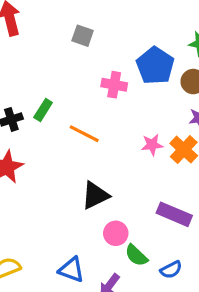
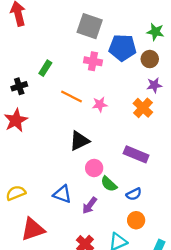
gray square: (83, 36) -> (90, 26), moved, size x1.6
blue pentagon: (155, 66) -> (122, 48), turned -30
green rectangle: (43, 110) -> (45, 68), moved
pink star: (152, 145) -> (100, 104), moved

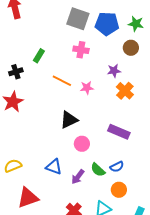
blue pentagon: (122, 48) -> (107, 24), moved
purple star: (154, 85) -> (114, 71), moved
green semicircle: (109, 184) -> (98, 170), moved

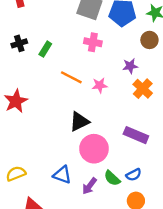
black cross: (16, 72) -> (19, 43), moved
pink circle: (82, 144) -> (94, 149), size x1.6

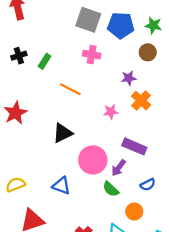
pink star: (100, 85) -> (111, 112), moved
black triangle: (79, 122) -> (63, 133), moved
blue semicircle: (134, 175) -> (148, 185), moved
purple arrow: (89, 186) -> (119, 168), moved

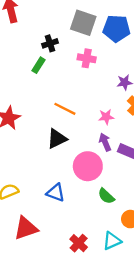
black cross: (19, 56) -> (50, 43), moved
orange line: (70, 89) -> (65, 109), moved
purple arrow: (119, 168) -> (105, 142), moved, turned 120

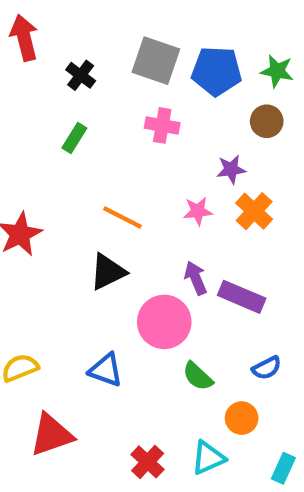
black cross: (50, 43) -> (81, 75), moved, turned -35
pink star: (106, 117) -> (198, 211), moved

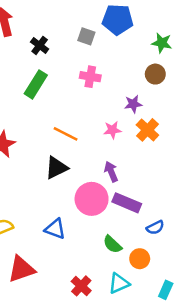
gray square: (156, 61) -> (86, 36), size x0.6
blue pentagon: (217, 71) -> (118, 19), moved
green rectangle: (74, 138) -> (36, 84), size x1.5
purple rectangle: (242, 297) -> (127, 203), moved
green semicircle: (198, 376) -> (112, 244), moved

